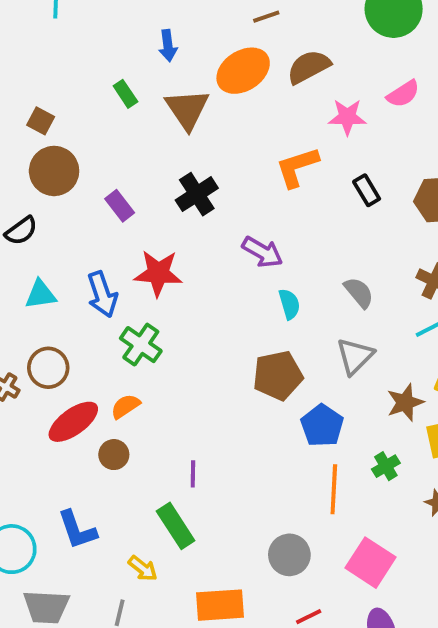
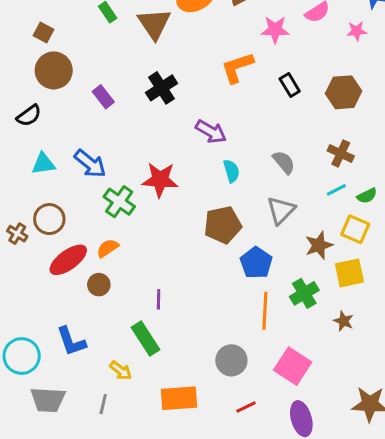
red star: (158, 273) -> (160, 180), moved
blue arrow: (102, 294) -> (90, 164), turned -32
green cross: (386, 466) -> (304, 293), size x1.4

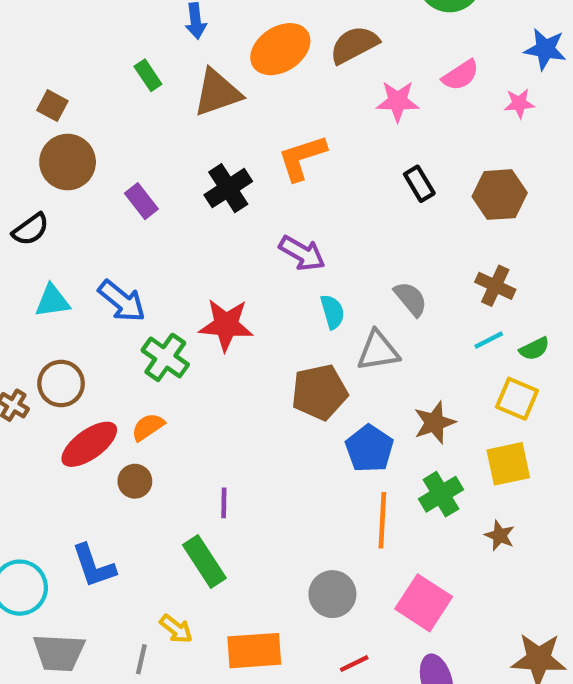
brown triangle: (154, 24) -> (217, 93), turned 45
orange L-shape: (237, 68) -> (302, 158), moved
gray triangle: (281, 210) -> (378, 351), moved, turned 36
brown star: (319, 245) -> (434, 423), moved
yellow arrow: (121, 371) -> (176, 629), moved

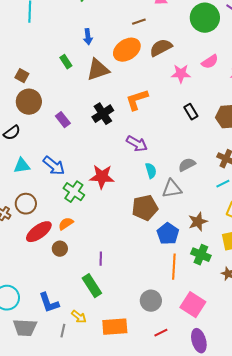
gray semicircle: (411, 299) -> (187, 165), turned -78
green cross: (441, 494) -> (201, 255), turned -36
blue L-shape: (94, 566) -> (49, 303), moved

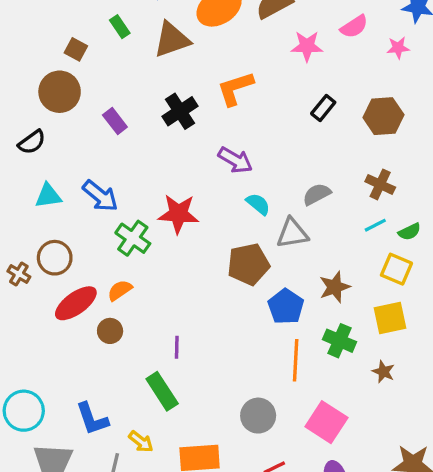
brown square: (22, 76) -> (76, 49), moved
black rectangle: (191, 112) -> (323, 108), turned 70
cyan semicircle: (151, 171) -> (258, 204), turned -35

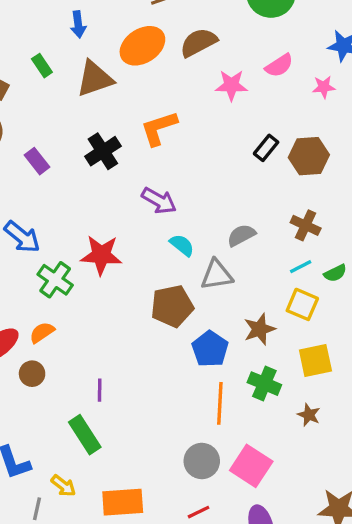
black rectangle: (323, 108) -> (266, 148), moved
yellow square: (396, 269) -> (302, 304), moved
gray circle: (258, 416) -> (202, 461), moved

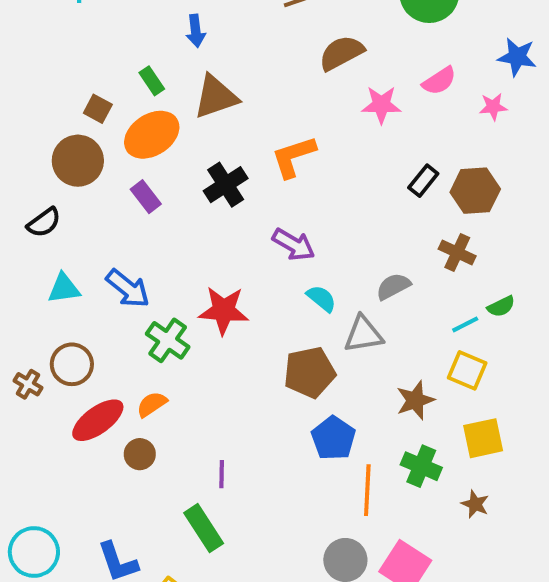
orange ellipse: (142, 46) -> (152, 135), moved
brown cross: (306, 225) -> (457, 253), moved
green semicircle: (335, 273) -> (501, 306), moved
blue pentagon: (210, 349) -> (333, 438), moved

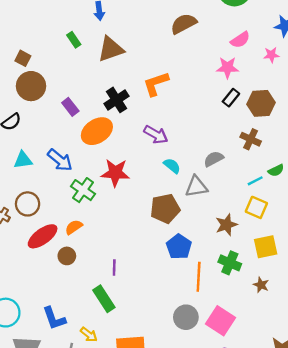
pink star: (381, 105) -> (227, 68), moved
brown square: (98, 109) -> (23, 58), moved
orange ellipse: (152, 135) -> (97, 131), moved

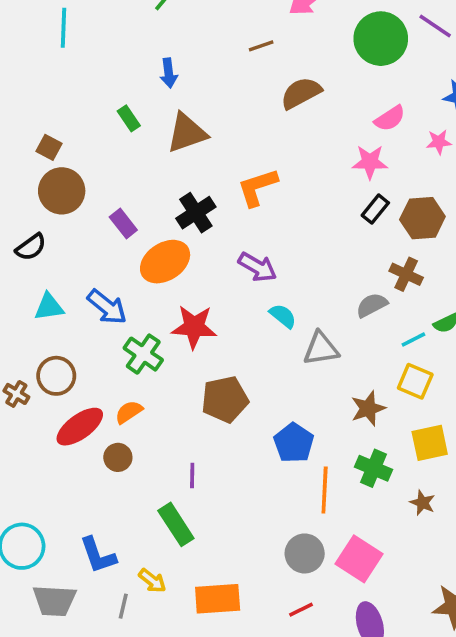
gray semicircle: (214, 159) -> (372, 305), moved
brown pentagon: (165, 209) -> (225, 399), moved

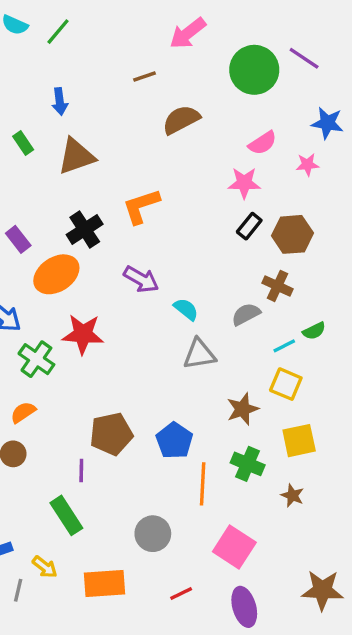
cyan semicircle: (283, 316) -> (186, 309), moved
brown pentagon: (225, 399) -> (111, 434), moved
gray circle: (305, 553) -> (153, 534), moved

